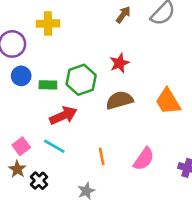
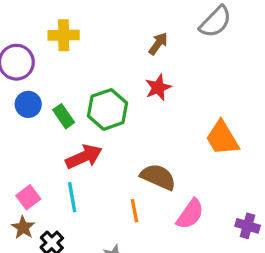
brown arrow: (123, 15) -> (158, 44), moved
green rectangle: (48, 85) -> (64, 116), turned 54
brown semicircle: (119, 100) -> (158, 177), moved, turned 40
cyan line: (54, 146) -> (72, 197), turned 50

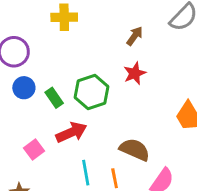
yellow cross: (64, 35) -> (64, 17), moved
pink square: (28, 197) -> (34, 150), moved
cyan line: (72, 197) -> (86, 173), moved

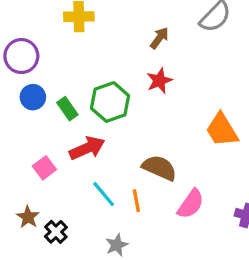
cyan line: (86, 173) -> (104, 194), turned -30

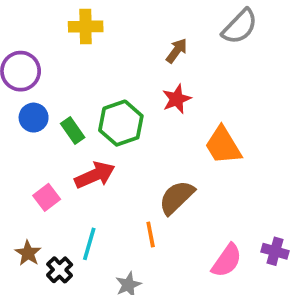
orange trapezoid: (222, 130) -> (223, 145), moved
brown semicircle: (159, 168) -> (177, 197), turned -68
cyan line: (104, 194) -> (89, 244), moved, turned 56
pink semicircle: (191, 204) -> (227, 261), moved

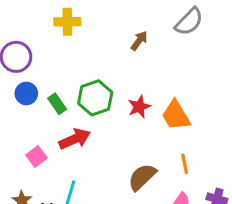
red star: (177, 99) -> (139, 107), moved
brown semicircle: (177, 197) -> (142, 177), moved
orange line: (151, 235) -> (185, 164), moved

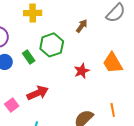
green hexagon: (95, 98) -> (52, 45), moved
green rectangle: (57, 104) -> (29, 57), moved
orange trapezoid: (176, 115) -> (113, 63), moved

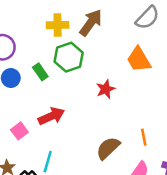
yellow cross: (33, 13) -> (58, 25), moved
brown arrow: (82, 26) -> (91, 23), moved, size x1.6
orange trapezoid: (113, 63) -> (139, 60), moved

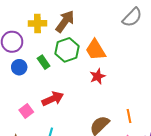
brown arrow: (91, 23) -> (65, 21), moved
yellow cross: (58, 25) -> (37, 23), moved
orange trapezoid: (139, 60) -> (96, 50), moved

